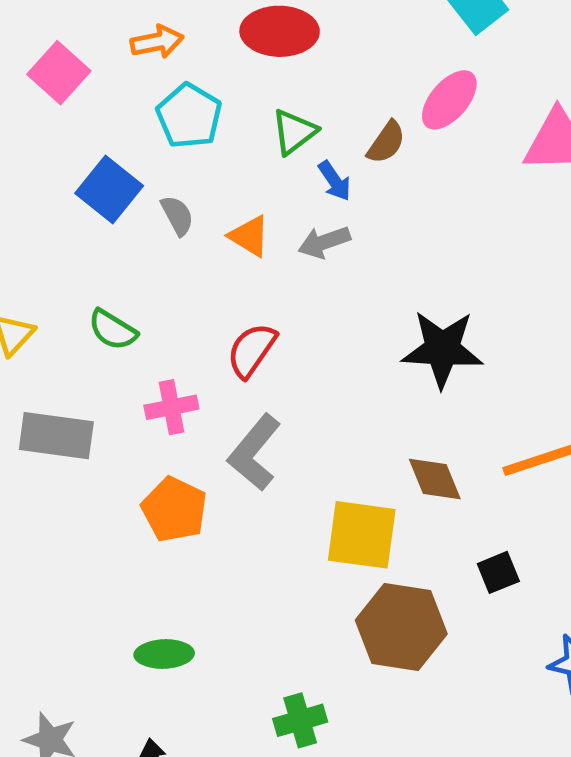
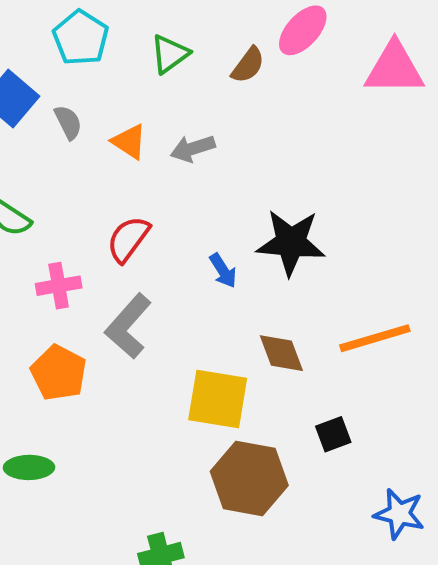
blue arrow: (335, 181) -> (223, 271), moved
green ellipse: (164, 654) -> (29, 467), moved

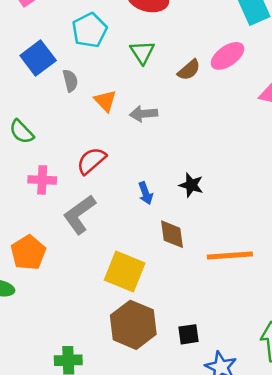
green triangle: (170, 54) -> (142, 52), turned -40
black star: (291, 243) -> (191, 185), size x0.6
brown diamond: (281, 353) -> (172, 234), moved
orange pentagon: (59, 373) -> (28, 253), moved
black square: (333, 434) -> (188, 334), moved

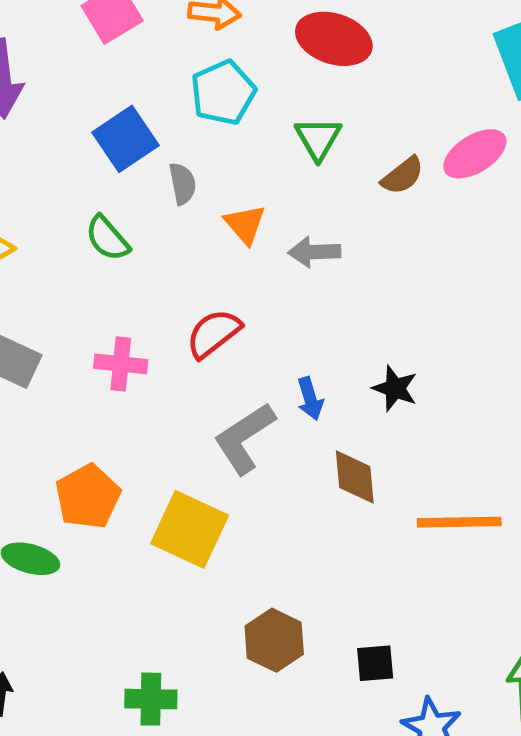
green semicircle: (22, 132) -> (107, 238), moved
gray L-shape: (79, 214) -> (244, 438), moved
yellow square: (125, 272) -> (190, 529), moved
brown hexagon: (133, 325) -> (274, 640), size x0.7

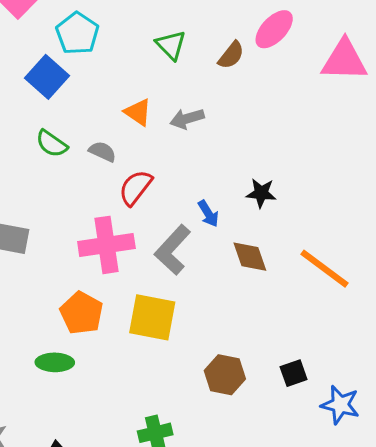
cyan pentagon: (223, 93) -> (77, 33), moved
gray semicircle: (183, 184) -> (102, 152), moved, turned -40
pink cross: (121, 364) -> (106, 245), moved, size x1.6
orange line: (459, 522) -> (324, 269), turned 52

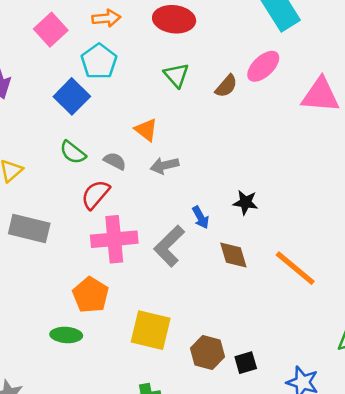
gray arrow: (187, 119) -> (165, 165), moved
red semicircle: (136, 188) -> (95, 194), moved
yellow square: (152, 317) -> (151, 330), moved
black square: (294, 373) -> (246, 363), moved

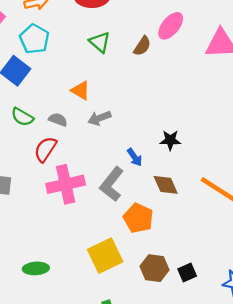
orange pentagon: (91, 295) -> (138, 218), moved
yellow square: (151, 330) -> (105, 256), turned -32

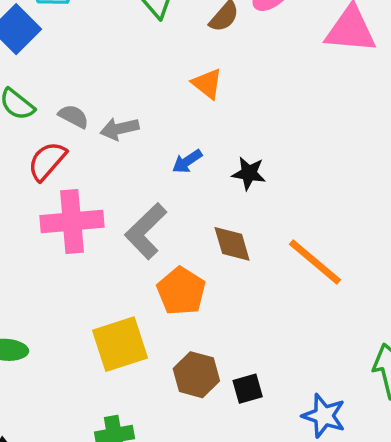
orange triangle: (80, 91) -> (207, 84), moved
gray arrow: (99, 118) -> (119, 129), moved
blue arrow: (135, 157) -> (187, 161), moved, turned 84

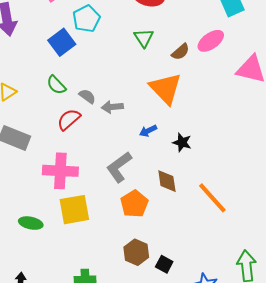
orange triangle: (207, 84) -> (166, 88), size x1.8
pink cross: (72, 221) -> (60, 171), moved
yellow square: (120, 344) -> (74, 210), moved
black square: (248, 389) -> (164, 264), turned 36

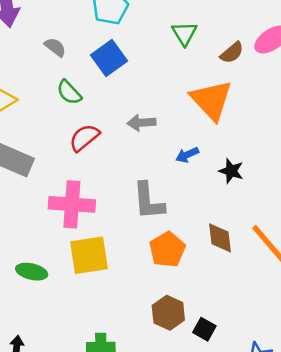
blue square: (62, 42) -> (109, 58), moved
gray semicircle: (87, 96) -> (55, 47), moved
gray L-shape: (119, 167) -> (148, 201), turned -60
brown diamond: (167, 181) -> (220, 238), moved

